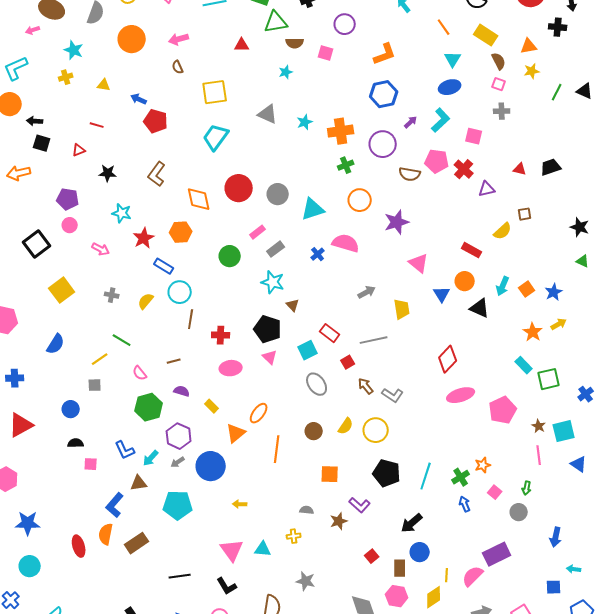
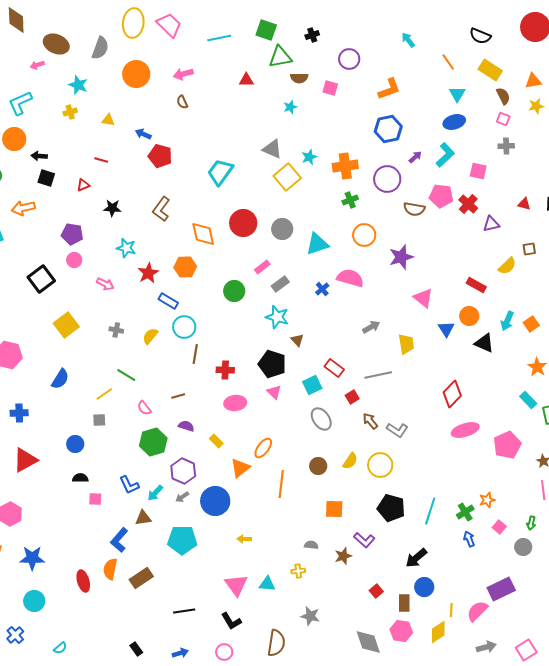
yellow square: (215, 92) -> (287, 177), moved, turned -32

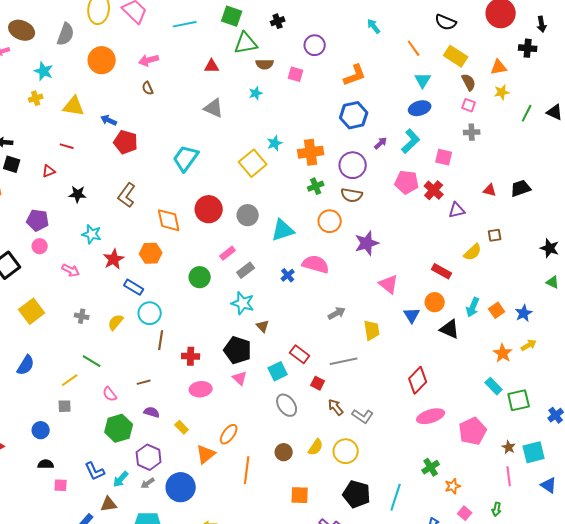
yellow triangle: (108, 120) -> (74, 106), size x1.6
gray triangle: (272, 149) -> (214, 108), moved
brown semicircle: (414, 209) -> (352, 195), moved
red square: (352, 397) -> (318, 383), turned -32
green cross: (465, 512) -> (431, 467), moved

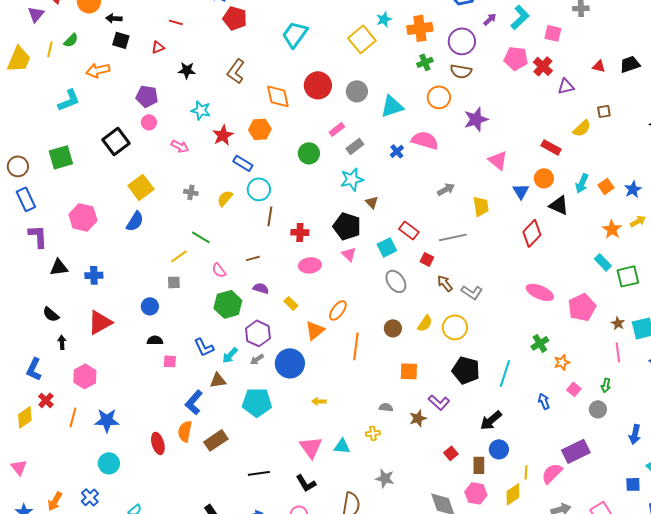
cyan star: (243, 303) -> (352, 179), turned -30
blue semicircle: (26, 365) -> (135, 221), moved
red diamond: (418, 380) -> (532, 233), moved
pink ellipse: (431, 416) -> (540, 292), turned 40

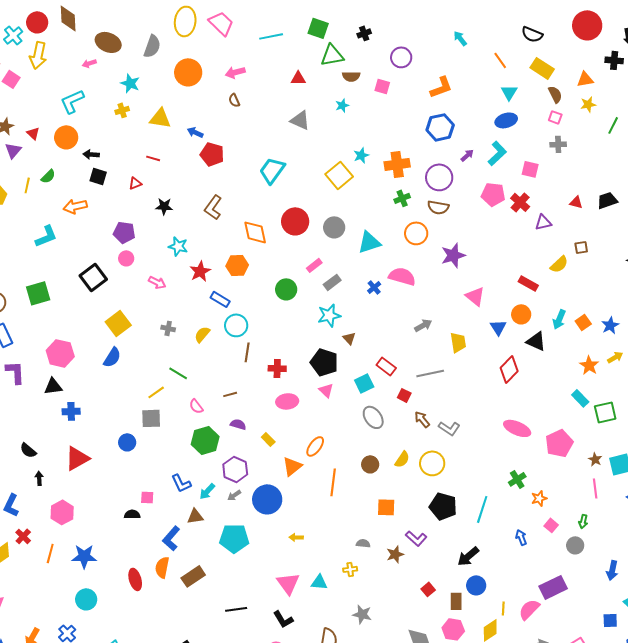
black triangle: (59, 267) -> (53, 386), moved
gray square: (174, 282) -> (151, 418), size x1.5
black semicircle: (155, 340) -> (132, 514), moved

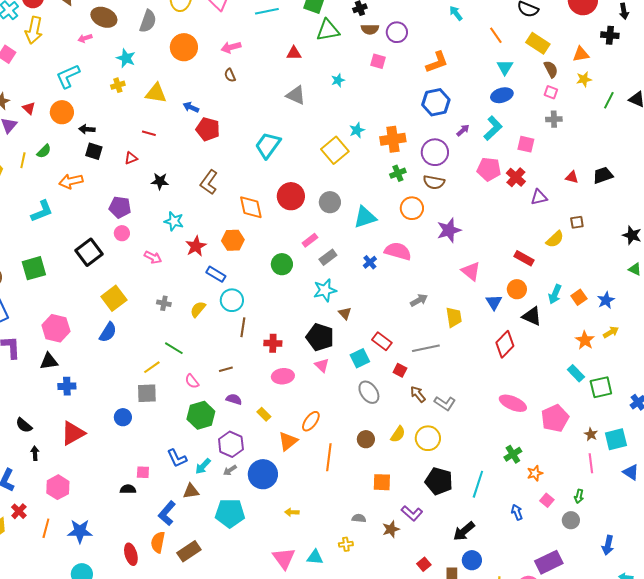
brown semicircle: (351, 76) -> (370, 29), moved

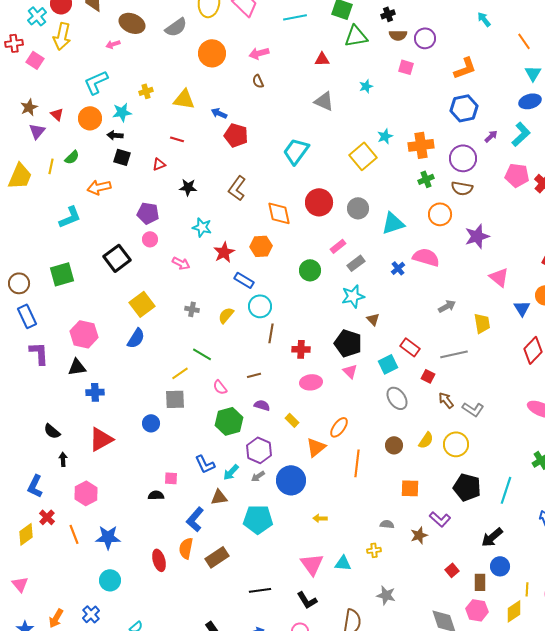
gray semicircle: (148, 21) -> (176, 27), turned 35
cyan star: (126, 58) -> (122, 112), moved, turned -30
orange line: (46, 528) -> (74, 534), turned -36

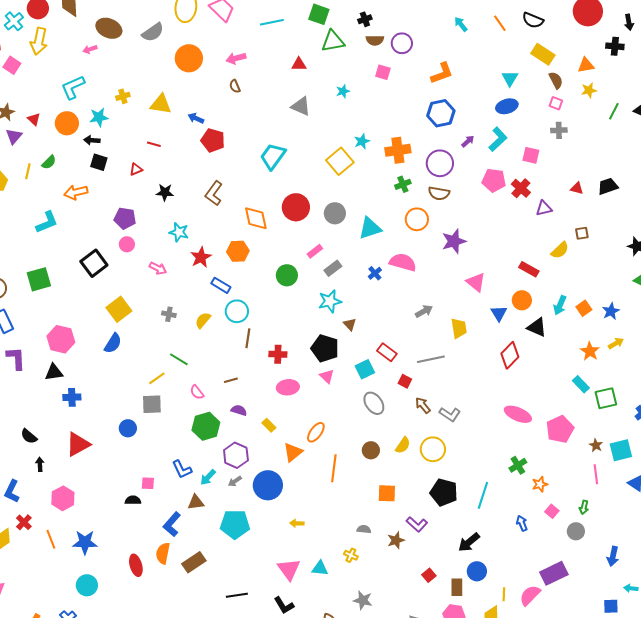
orange line: (524, 41) -> (500, 23), moved
yellow cross: (374, 550) -> (351, 555), turned 32

